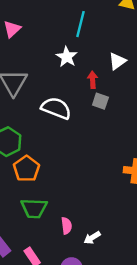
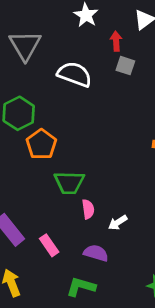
green trapezoid: (34, 208) -> (69, 183), moved

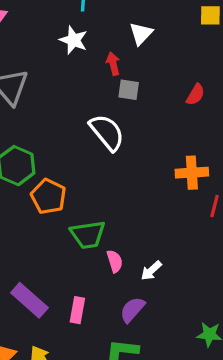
white semicircle: (75, 74) -> (107, 132), moved, turned 40
pink rectangle: (49, 245) -> (77, 310), turned 55
purple semicircle: (96, 253) -> (132, 310), turned -55

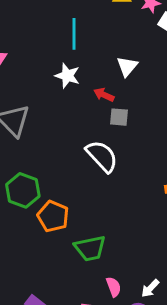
red arrow: (113, 64) -> (104, 95), turned -48
pink semicircle: (115, 261) -> (114, 287), moved
white arrow: (151, 271) -> (150, 288), moved

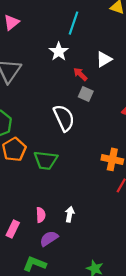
green trapezoid: (90, 248) -> (46, 160), moved
white arrow: (150, 288) -> (70, 214), moved, turned 128

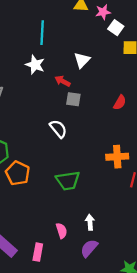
white semicircle: (64, 118) -> (58, 129), size x0.7
green trapezoid: (46, 160) -> (68, 181), moved
purple semicircle: (49, 239) -> (89, 248), moved

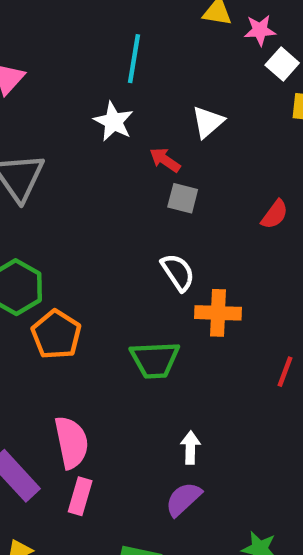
white semicircle: (58, 129) -> (178, 272), moved
orange cross: (117, 157) -> (218, 313), moved
pink semicircle: (62, 231) -> (71, 442), moved, size x1.6

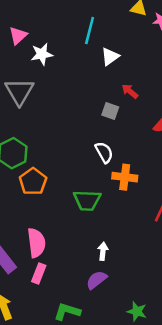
white star: (113, 121) -> (42, 54), moved, turned 30
white triangle: (208, 122) -> (110, 56), moved
red arrow: (165, 160) -> (130, 91), moved

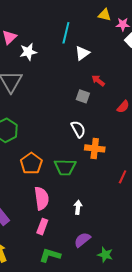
orange pentagon: (33, 182) -> (31, 163), moved
pink semicircle: (36, 243) -> (42, 198), moved
pink rectangle: (39, 273) -> (42, 227), moved
purple semicircle: (97, 280) -> (82, 240), moved

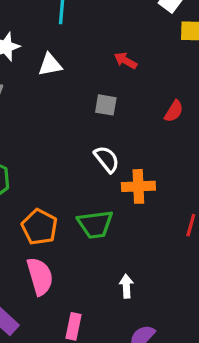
white triangle: (82, 53) -> (50, 65), moved, turned 35
red arrow: (98, 81) -> (125, 61), moved
pink semicircle: (42, 198) -> (40, 276), moved

